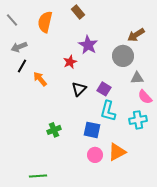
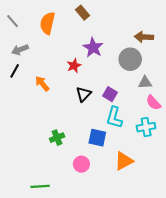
brown arrow: (136, 35) -> (144, 37), turned 36
black line: (22, 66) -> (15, 71), moved
pink circle: (95, 155) -> (81, 164), moved

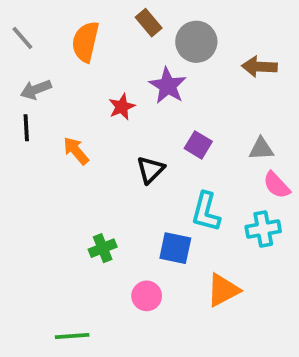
gray circle: (130, 59) -> (196, 42), moved
red star: (74, 66) -> (122, 107), moved
black line: (15, 71) -> (26, 128), turned -32
purple square: (110, 94) -> (198, 145), moved

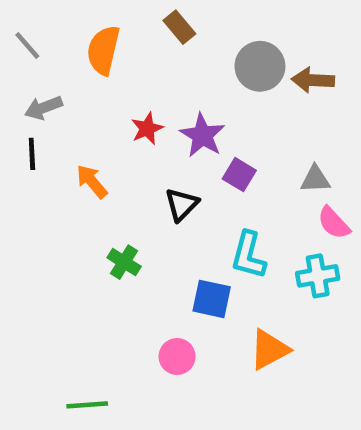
gray circle: (196, 42) -> (260, 66), moved
purple star: (168, 86) -> (202, 135), moved
green cross: (103, 248) -> (124, 262), moved, turned -36

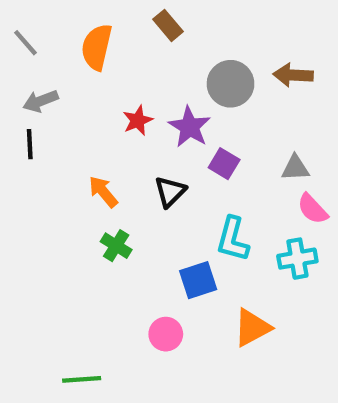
gray circle: (260, 66) -> (231, 84), moved
orange arrow: (92, 181) -> (103, 192), moved
blue square: (212, 299) -> (198, 280), turned -30

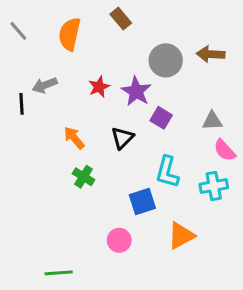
gray arrow: (41, 101) -> (45, 85), moved

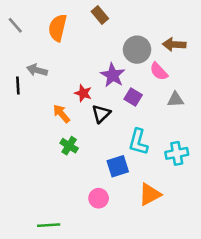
gray arrow: (45, 85) -> (37, 70), turned 36
red star: (99, 87) -> (83, 93), moved, turned -30
pink semicircle: (225, 150) -> (159, 71), moved

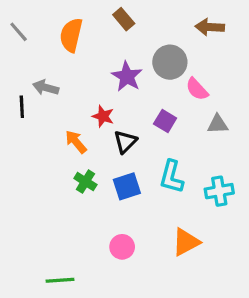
brown arrow: (174, 44) -> (210, 27), moved
purple star: (113, 75) -> (127, 76), moved
blue square: (118, 166) -> (127, 186), moved

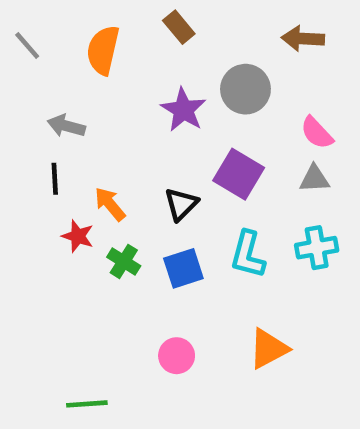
pink semicircle: (197, 89) -> (317, 133), moved
black line: (22, 107) -> (55, 179), moved
red star: (103, 116) -> (78, 236), moved
purple square: (165, 121) -> (239, 174), size x1.5
cyan cross: (219, 191) -> (317, 248), moved

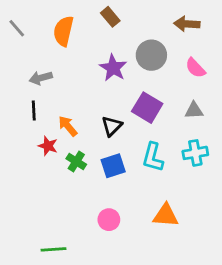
gray arrow: (66, 126) -> (41, 78), turned -30
pink semicircle: (317, 133) -> (195, 68), moved
orange triangle: (268, 349) -> (166, 215), turned 32

